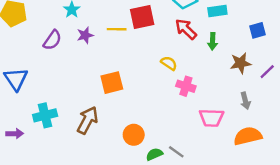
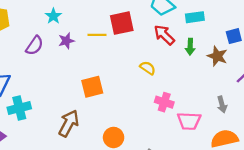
brown star: (241, 63) -> (217, 56), moved, turned 30
pink cross: (186, 86) -> (164, 102), moved
cyan cross: (45, 115) -> (19, 108), moved

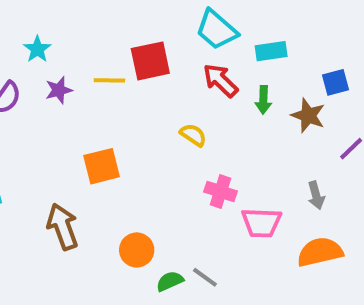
brown arrow: (69, 123) -> (63, 227), turned -48

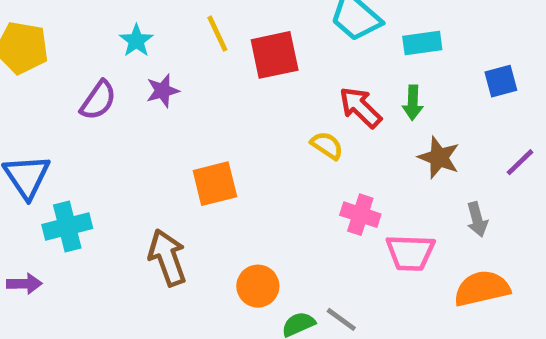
yellow line: (109, 80) -> (217, 34), moved, turned 64
red arrow: (220, 80) -> (360, 107), moved
brown star: (308, 115) -> (439, 157), moved

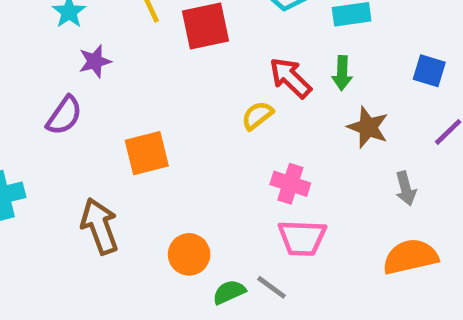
blue square: (501, 81) -> (429, 71), moved, turned 32
purple semicircle: (98, 100) -> (64, 115), moved
yellow semicircle: (327, 146) -> (257, 115), turned -72
pink trapezoid: (410, 253) -> (302, 238), moved

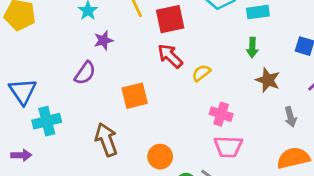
red arrow: (290, 78) -> (170, 56), moved

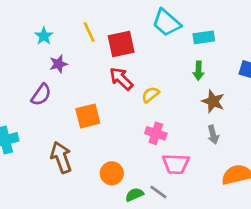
pink cross: (221, 114) -> (156, 133), moved
gray arrow: (291, 117) -> (213, 135), moved

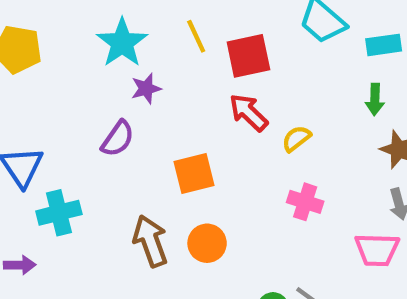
cyan star: (44, 36) -> (122, 43), size x1.6
pink trapezoid: (176, 164) -> (377, 250), moved
orange circle: (112, 173) -> (207, 243), moved

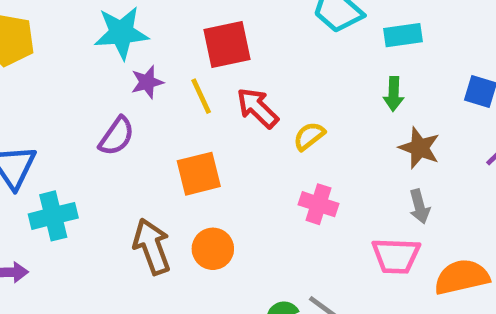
yellow line: (196, 36) -> (201, 96), moved
cyan star: (122, 43) -> (121, 33), turned 30
red square: (248, 56) -> (227, 45), moved

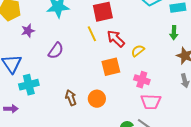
purple star: (147, 82) -> (28, 31), moved
orange square: (199, 174) -> (111, 67), moved
brown arrow: (152, 246) -> (71, 98), size x0.7
pink trapezoid: (396, 256) -> (151, 102), moved

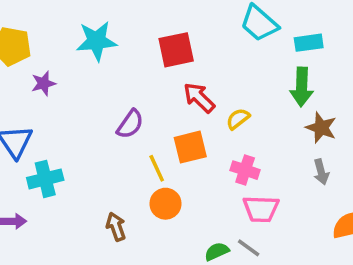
green arrow: (174, 33) -> (302, 87), size x1.5
yellow line: (92, 34) -> (157, 168), moved
purple semicircle: (56, 51) -> (130, 124), moved
brown arrow: (71, 98) -> (116, 227), moved

